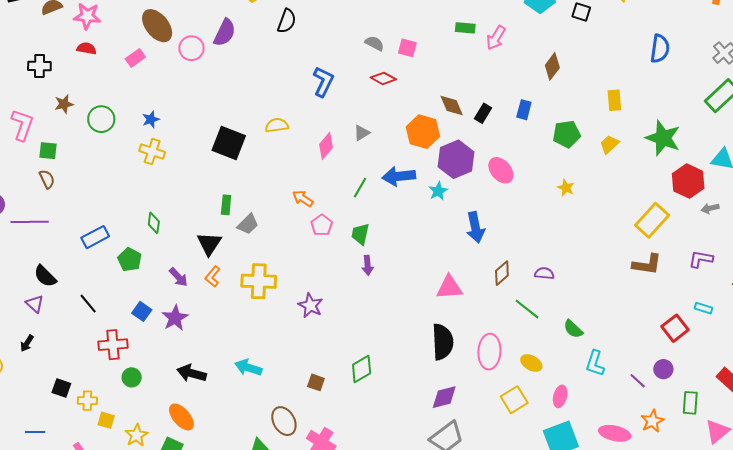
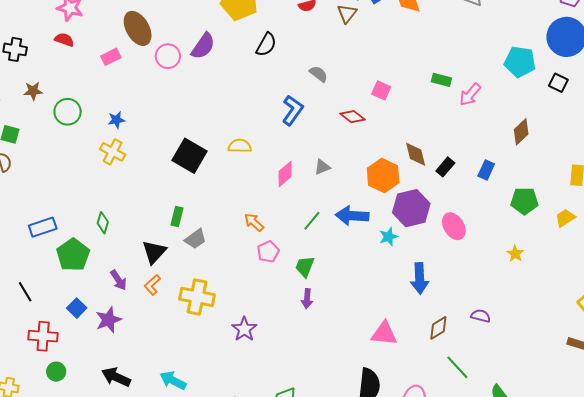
gray semicircle: (375, 43) -> (319, 74), moved
green pentagon: (130, 260) -> (73, 255), size x1.4
purple semicircle: (544, 273) -> (481, 316), moved

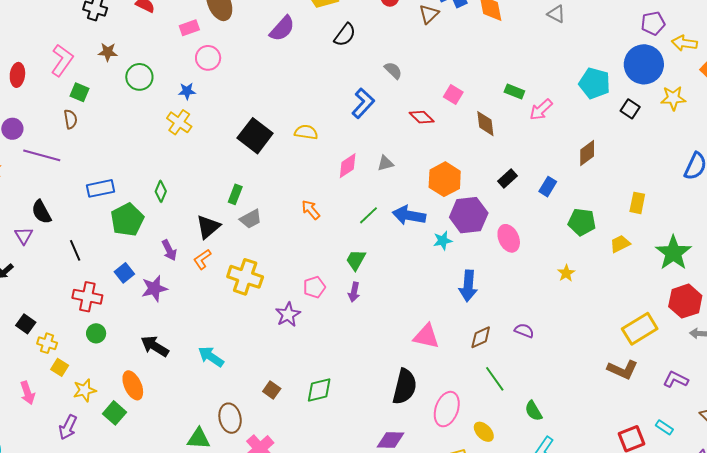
pink circle: (168, 56) -> (208, 58), moved
brown diamond: (416, 154) -> (485, 124), moved
pink pentagon: (268, 252) -> (314, 287), moved

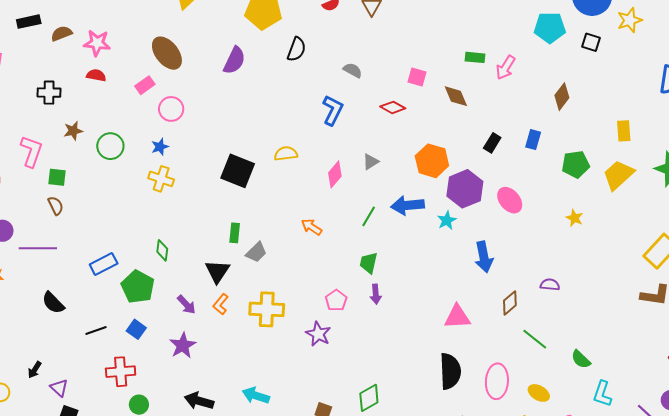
purple triangle: (24, 236) -> (59, 388), moved
yellow trapezoid: (620, 244) -> (618, 175), size x1.6
black line: (75, 250) -> (96, 330), turned -70
blue square: (124, 273) -> (136, 329), moved

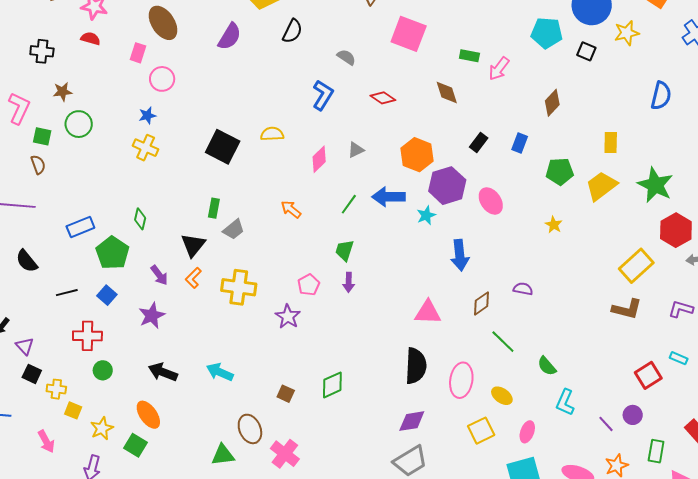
pink square: (417, 77) -> (409, 34), moved, size x1.8
pink rectangle: (145, 85) -> (138, 53), turned -42
green circle: (110, 146) -> (79, 124), moved

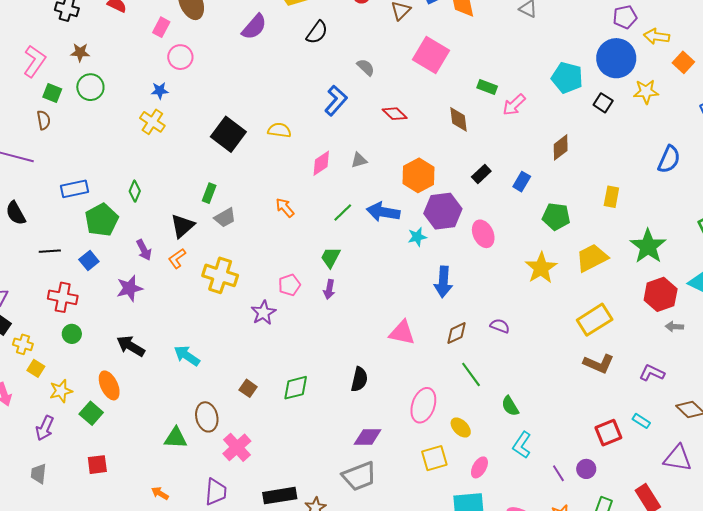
yellow trapezoid: (601, 186) -> (592, 258), moved
yellow star: (554, 225) -> (541, 268), size x1.8
yellow rectangle: (636, 266) -> (595, 320), moved
black semicircle: (416, 366) -> (359, 379), moved, size x0.7

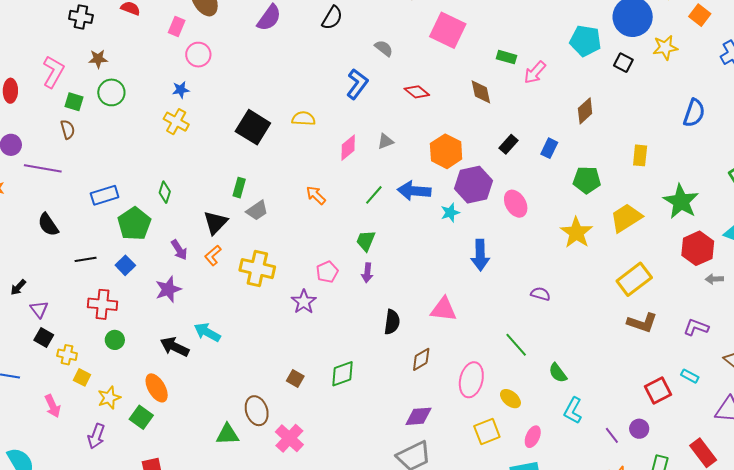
brown diamond: (456, 333) -> (421, 359), moved
cyan arrow: (187, 356) -> (207, 332), moved
black semicircle: (359, 379) -> (392, 322), moved

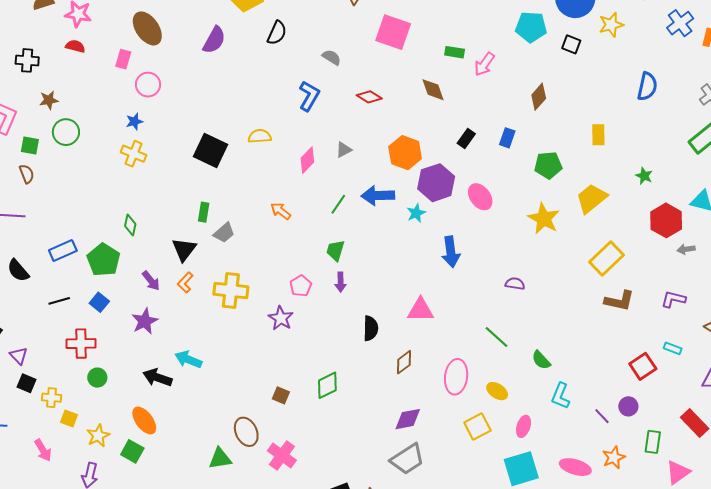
blue rectangle: (105, 195) -> (63, 251), moved
green star: (681, 201) -> (644, 176), size x0.5

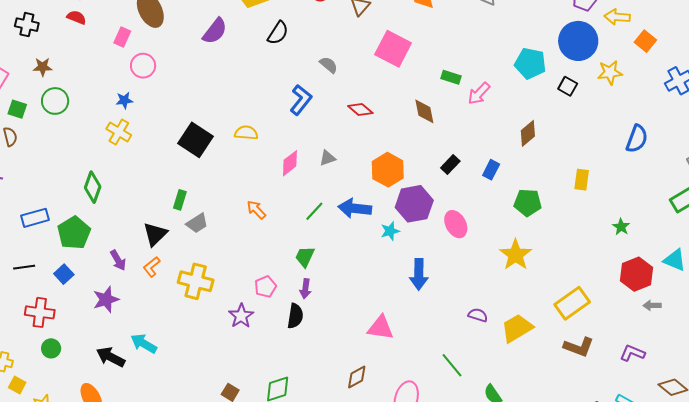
yellow trapezoid: (592, 198) -> (517, 328), moved
green diamond: (130, 225) -> (93, 187), moved, size x1.4
black semicircle: (371, 328) -> (295, 316), moved

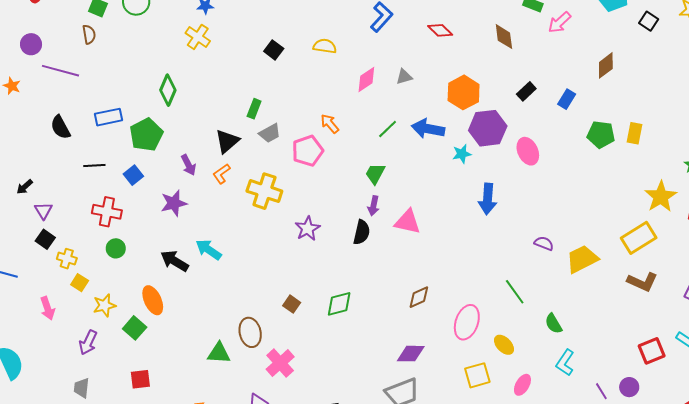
black square: (195, 140) -> (274, 50), size x0.6
yellow rectangle: (582, 180) -> (634, 133), moved
yellow star: (516, 255) -> (661, 197), moved
pink pentagon: (265, 287) -> (308, 151), moved, size x1.4
pink triangle: (381, 328) -> (408, 222), moved

